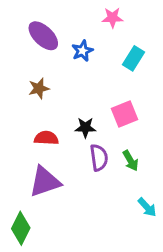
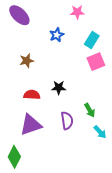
purple ellipse: (43, 36) -> (19, 15), moved
pink square: (125, 114) -> (96, 62), moved
purple semicircle: (99, 158) -> (67, 121), moved
cyan arrow: (147, 207) -> (100, 132), moved

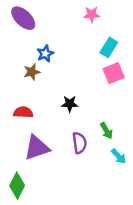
blue star: (57, 35) -> (45, 54), moved
red semicircle: (32, 95) -> (23, 112), moved

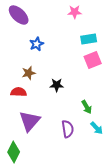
cyan rectangle: (109, 47) -> (89, 39), turned 49
brown star: (32, 72) -> (29, 73), moved
purple semicircle: (79, 143) -> (68, 129), moved
purple triangle: (37, 148) -> (30, 121), turned -30

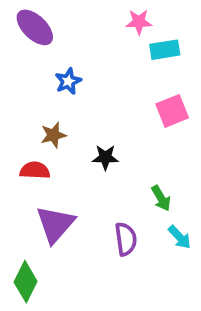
cyan rectangle: (89, 39) -> (165, 50), moved

